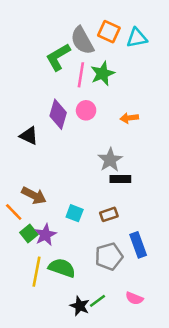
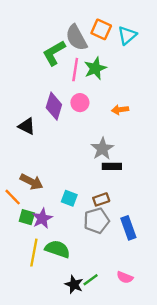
cyan triangle: (137, 38) -> (127, 35), turned -30
green square: (29, 234) -> (27, 217), turned -35
gray pentagon: (109, 256) -> (96, 221), moved

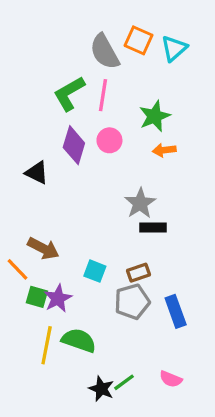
green L-shape: (54, 53) -> (69, 94), moved
green star: (95, 68) -> (155, 116), moved

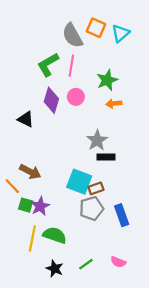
cyan square: (95, 271) -> (79, 182), moved, size x1.6
black star: (101, 389) -> (55, 269), moved

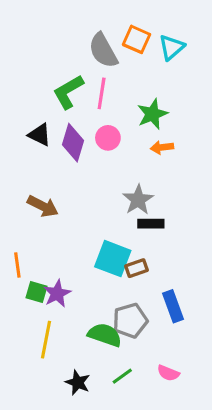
black triangle: (26, 119) -> (40, 135), moved
brown arrow: (30, 172) -> (43, 206), moved
orange line: (12, 186) -> (17, 265), turned 36
gray pentagon: (91, 208) -> (130, 321), moved
green semicircle: (55, 235) -> (105, 335), moved

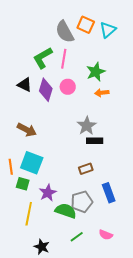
cyan square: (113, 259) -> (32, 163), moved
purple star: (57, 294) -> (48, 193), moved
black star: (78, 383) -> (42, 247), moved

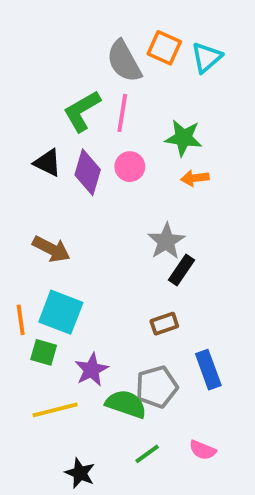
green star: (96, 72) -> (183, 138), turned 30
black rectangle: (95, 141) -> (182, 270), turned -56
yellow line: (29, 214) -> (55, 410), turned 65

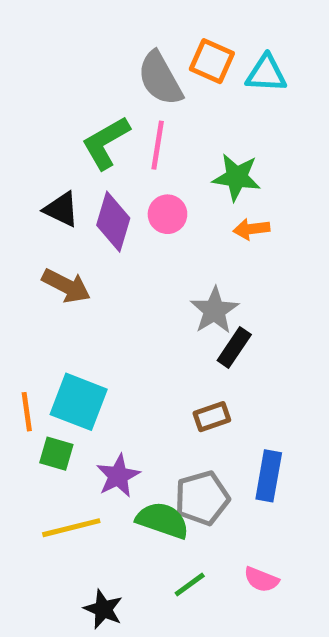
cyan triangle: (206, 57) -> (266, 74), turned 44
brown arrow: (51, 249) -> (66, 286), moved
blue rectangle: (208, 370) -> (269, 476), turned 30

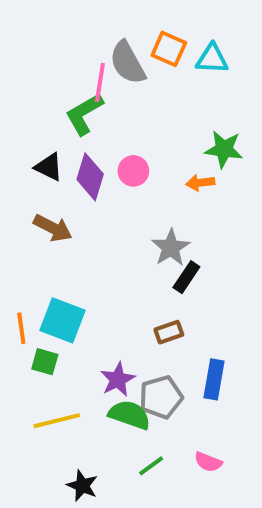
pink line: (158, 145) -> (100, 82), moved
green star: (237, 177) -> (224, 149), moved
purple star: (118, 476) -> (118, 379), moved

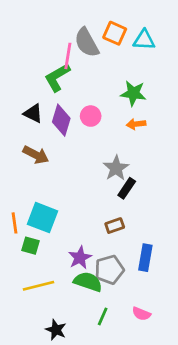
green star: (224, 149) -> (133, 93), moved
green line: (151, 466) -> (103, 316), turned -30

